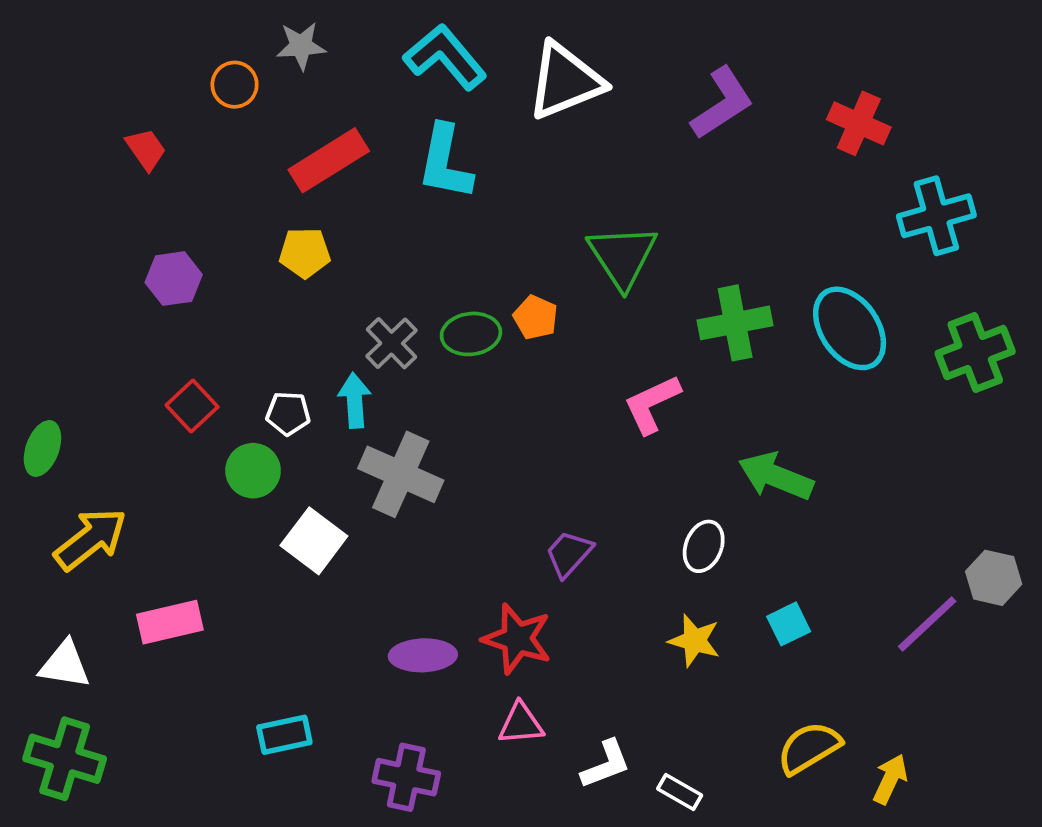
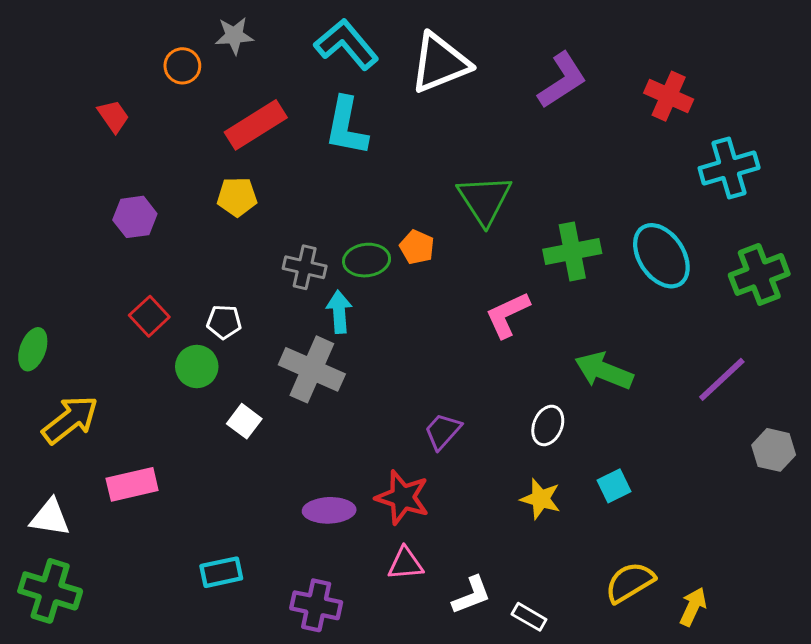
gray cross: (392, 343) -> (305, 267), turned -33
cyan arrow: (355, 400) -> (339, 312), moved
white square: (314, 541) -> (244, 421), size x0.7
purple line: (927, 624) -> (722, 379), moved

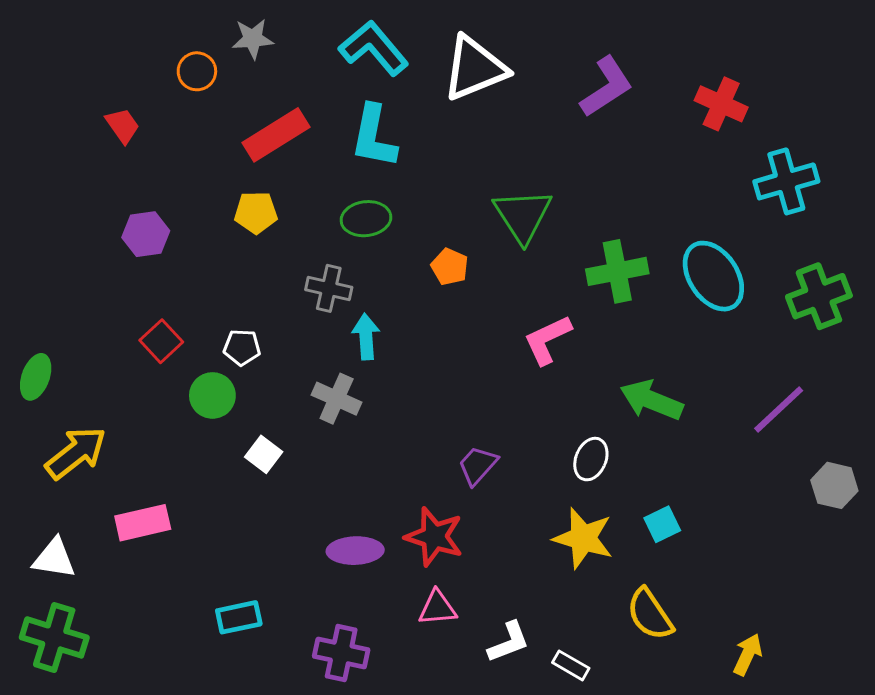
green ellipse: (367, 260) -> (366, 219), moved
gray cross: (312, 369) -> (337, 399), size x0.7
yellow star: (541, 499) -> (583, 538), size x1.4
yellow semicircle: (630, 582) -> (650, 614), moved, turned -93

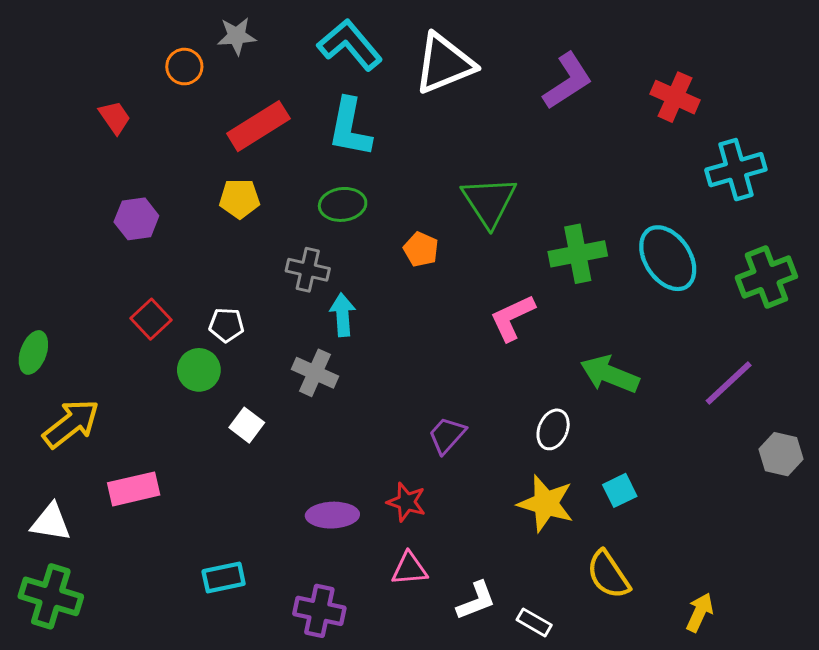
red star: (434, 537) -> (406, 502), size x0.7

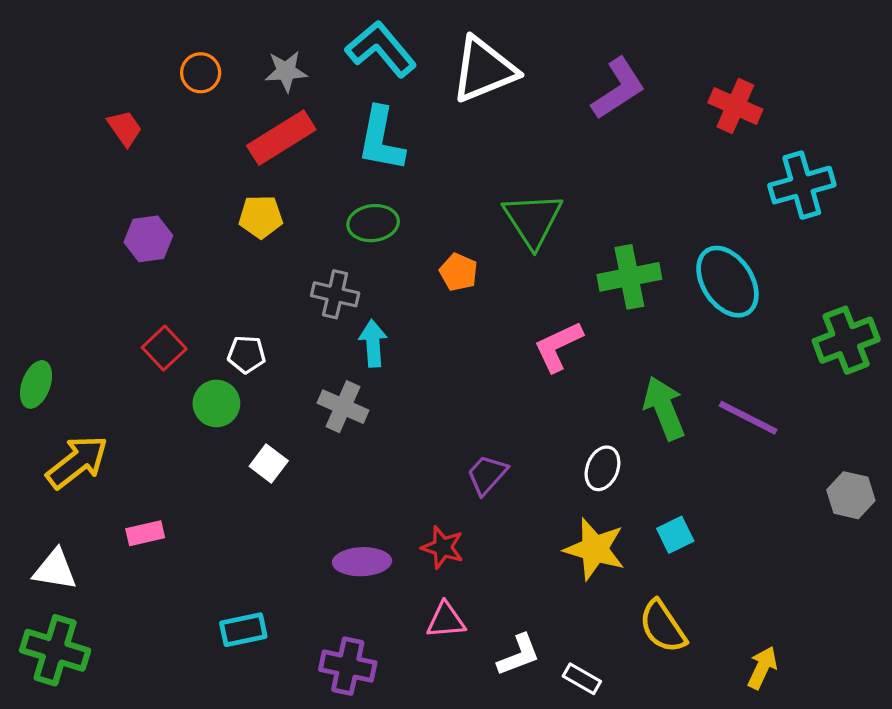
gray star: (237, 36) -> (286, 71), moved
green cross: (766, 277) -> (846, 340), moved
green arrow: (610, 374) -> (664, 408), turned 46
purple line: (729, 383) -> (748, 418), moved, turned 70
pink rectangle: (134, 489) -> (145, 533), size x0.7

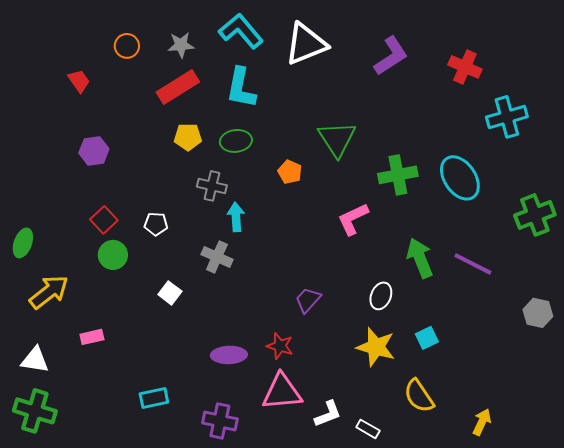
yellow pentagon: (261, 217) -> (188, 137), moved
green circle: (216, 403) -> (113, 255), moved
pink triangle: (446, 620) -> (282, 392), size x1.6

